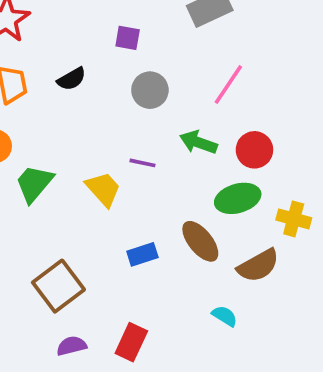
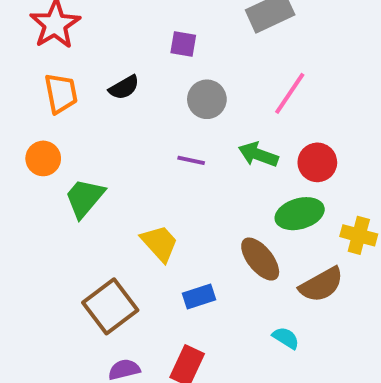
purple line: (142, 163) -> (191, 160), moved
yellow trapezoid: (103, 189) -> (160, 243), moved
blue rectangle: (142, 254) -> (199, 297), moved

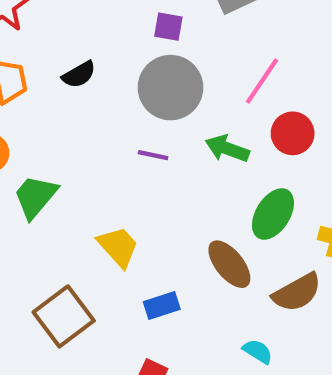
purple square: (183, 44) -> (168, 27), moved
gray circle: (207, 99) -> (171, 88), size x1.5
red circle: (317, 162) -> (293, 133), moved
green ellipse: (300, 214) -> (273, 214), turned -42

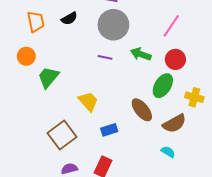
pink line: (262, 81) -> (171, 26), moved
red circle: (293, 133) -> (175, 59), moved
cyan semicircle: (258, 351) -> (168, 152), moved

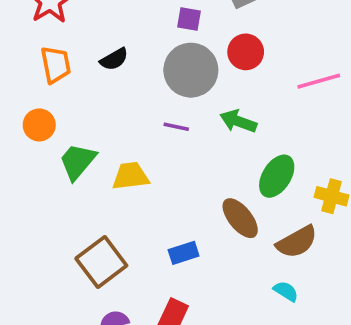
pink line: (171, 26) -> (319, 81), moved, turned 40
red circle: (175, 59) -> (246, 52), moved
yellow trapezoid: (88, 101) -> (131, 176), moved, turned -55

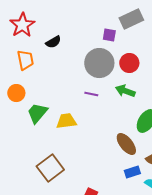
purple square: (189, 19) -> (109, 35), moved
red circle: (246, 52) -> (129, 63), moved
black semicircle: (114, 59) -> (53, 42), moved
blue rectangle: (184, 253) -> (132, 172), moved

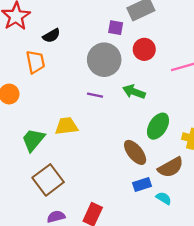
orange trapezoid: (25, 60) -> (35, 62), moved
red circle: (129, 63) -> (144, 49), moved
green trapezoid: (37, 113) -> (33, 140), moved

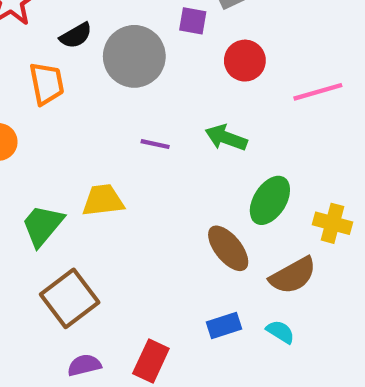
gray circle: (104, 60) -> (134, 56), moved
blue rectangle: (142, 184) -> (224, 326), moved

